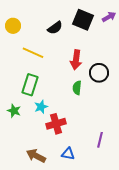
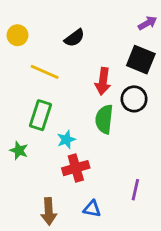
black square: (83, 20) -> (141, 60), moved
green semicircle: (77, 88) -> (104, 119), size x1.5
cyan star: (41, 107) -> (66, 140), moved
brown arrow: (36, 156) -> (49, 211), turned -120

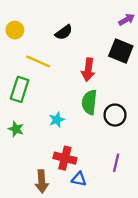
black circle: (134, 99) -> (115, 115), moved
green rectangle: (41, 115) -> (20, 89), moved
red cross: (76, 168) -> (65, 158), moved, turned 30

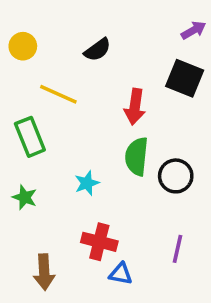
green rectangle: (20, 89) -> (30, 137), turned -40
brown arrow: (42, 181) -> (44, 272), moved

